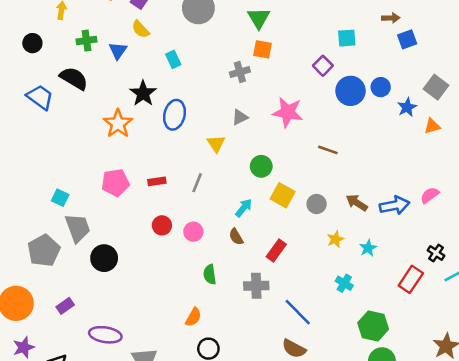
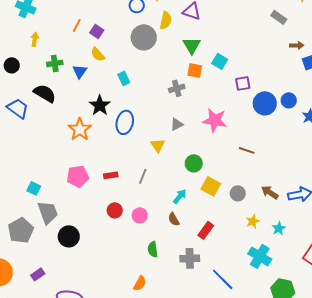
cyan square: (347, 38) -> (220, 61), moved, turned 35
purple square: (323, 66) -> (243, 83), turned 35
cyan cross: (344, 283) -> (260, 256), size x1.6

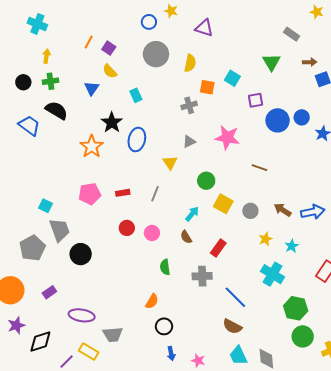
yellow semicircle: (166, 20) -> (190, 63), moved
green triangle: (192, 45) -> (272, 62), moved
green cross: (55, 63) -> (50, 81), moved

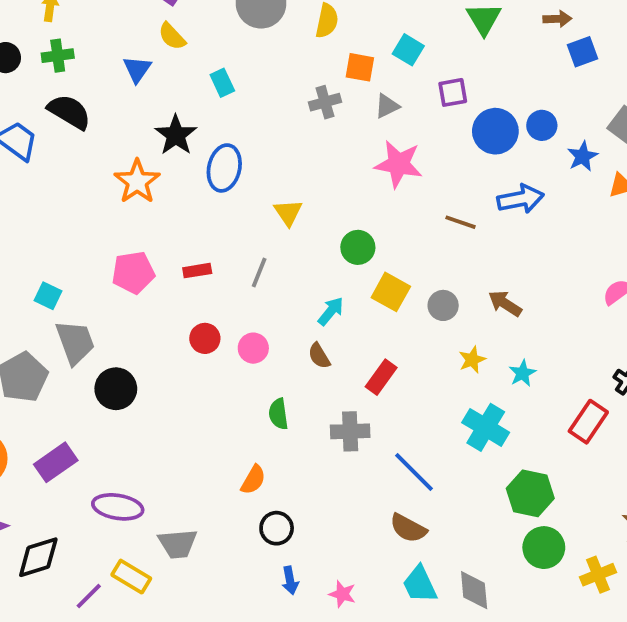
gray triangle: (189, 142) -> (387, 106), moved
blue arrow: (313, 212) -> (521, 199), moved
purple rectangle: (49, 292) -> (56, 462), size x1.5

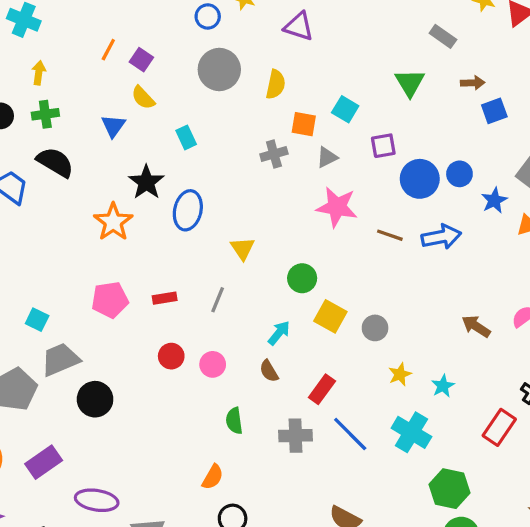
brown line: (461, 222) -> (390, 235), moved
brown arrow: (505, 304) -> (476, 326), moved
gray trapezoid: (75, 342) -> (60, 359), turned -93
blue line: (414, 472) -> (350, 434), moved

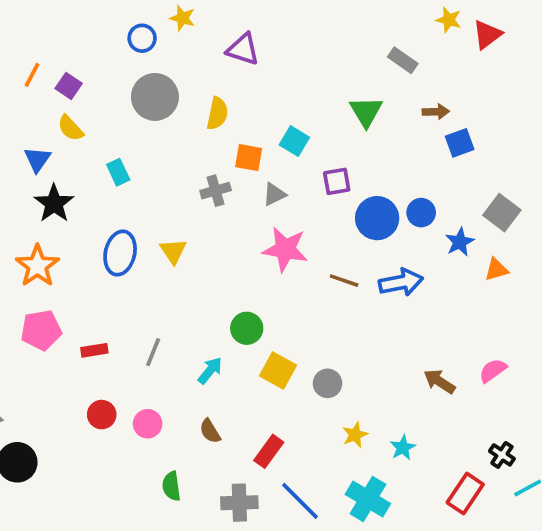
black star: (146, 182) -> (54, 203), moved
yellow triangle: (242, 248) -> (173, 251), moved
pink pentagon: (110, 300) -> (41, 330), moved
cyan arrow: (279, 333) -> (210, 370), moved

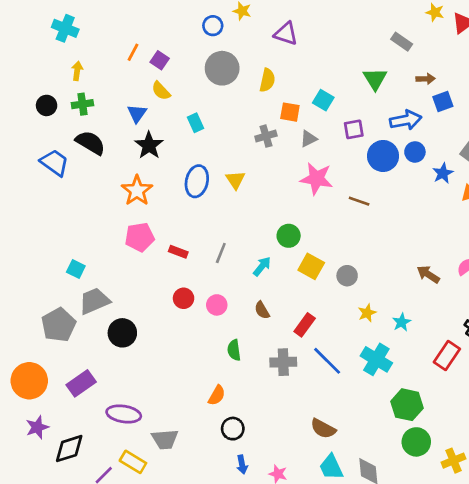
blue arrow: (401, 282) -> (406, 120), moved
red rectangle: (94, 350) -> (178, 252), turned 30

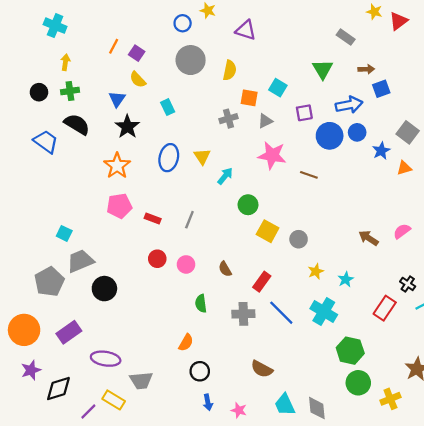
cyan arrow: (262, 266) -> (225, 176), moved
brown semicircle: (323, 429) -> (262, 369), moved

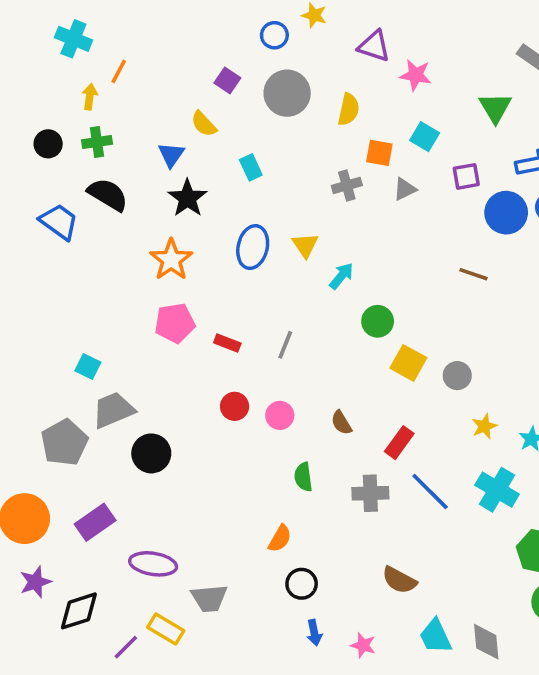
orange line: (114, 46) -> (119, 71), moved
purple square: (137, 53) -> (227, 80), moved
pink star: (272, 155) -> (416, 75), moved, size x0.7

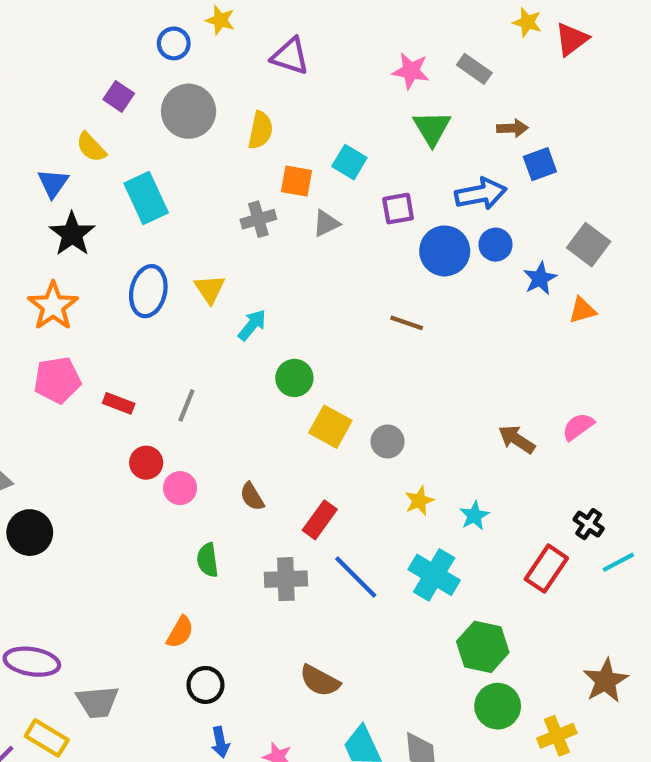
pink star: (416, 75) -> (411, 71), moved
cyan rectangle: (251, 167) -> (146, 198), size x1.6
red circle: (235, 406) -> (146, 463), moved

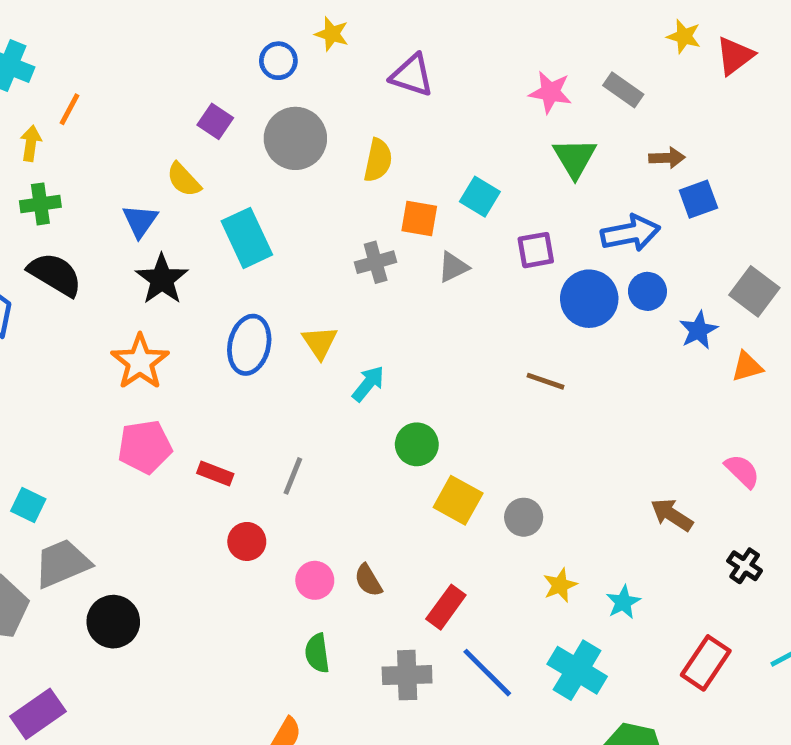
pink semicircle: (578, 427) -> (742, 471), moved, turned 80
pink circle: (180, 488) -> (315, 580), moved
black cross: (589, 524) -> (745, 566), moved

